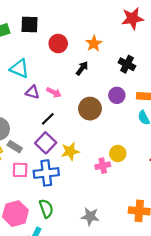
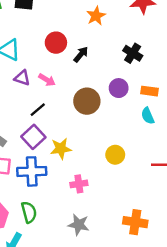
red circle: (58, 44) -> (56, 43), moved
orange star: (94, 44) -> (96, 16), moved
pink cross: (103, 166) -> (79, 184), moved

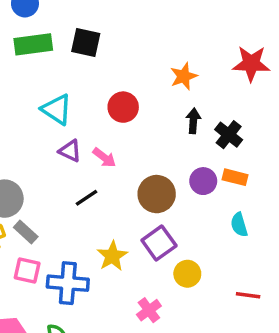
black arrow: (81, 54) -> (193, 121), moved, turned -42
orange rectangle: (150, 91) -> (235, 177), moved
purple square: (33, 137) -> (159, 243), moved
yellow star: (61, 149) -> (112, 256), turned -30
pink cross: (79, 184) -> (149, 310), moved, turned -35

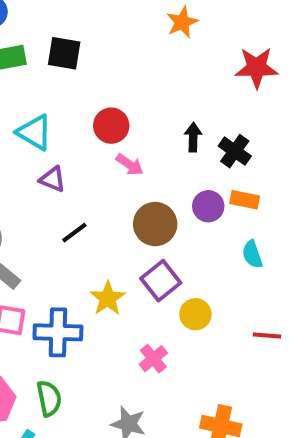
orange star: (184, 76) -> (182, 22), moved
pink arrow: (104, 158) -> (130, 165), moved

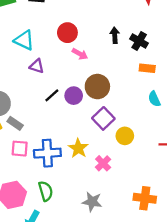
purple circle: (208, 206) -> (74, 96), moved
yellow star: (108, 298) -> (78, 148), moved

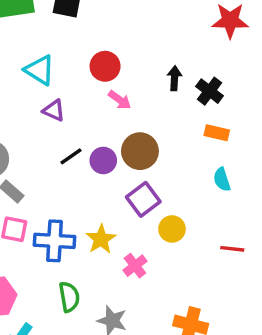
green semicircle: (46, 191) -> (69, 297), moved

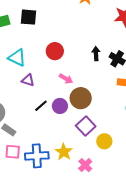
pink arrow: (120, 100) -> (66, 79), moved

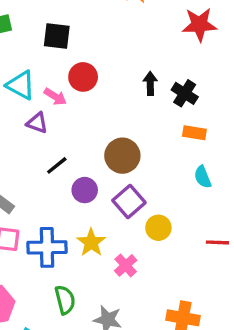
black square: (29, 17) -> (57, 36), moved
pink arrow: (66, 79) -> (55, 97), moved
purple circle: (60, 106) -> (85, 190), moved

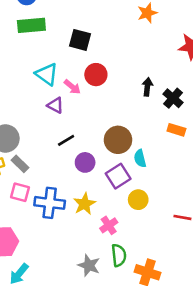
cyan semicircle: (203, 177) -> (140, 158), moved
green semicircle: (65, 300) -> (119, 255), moved

